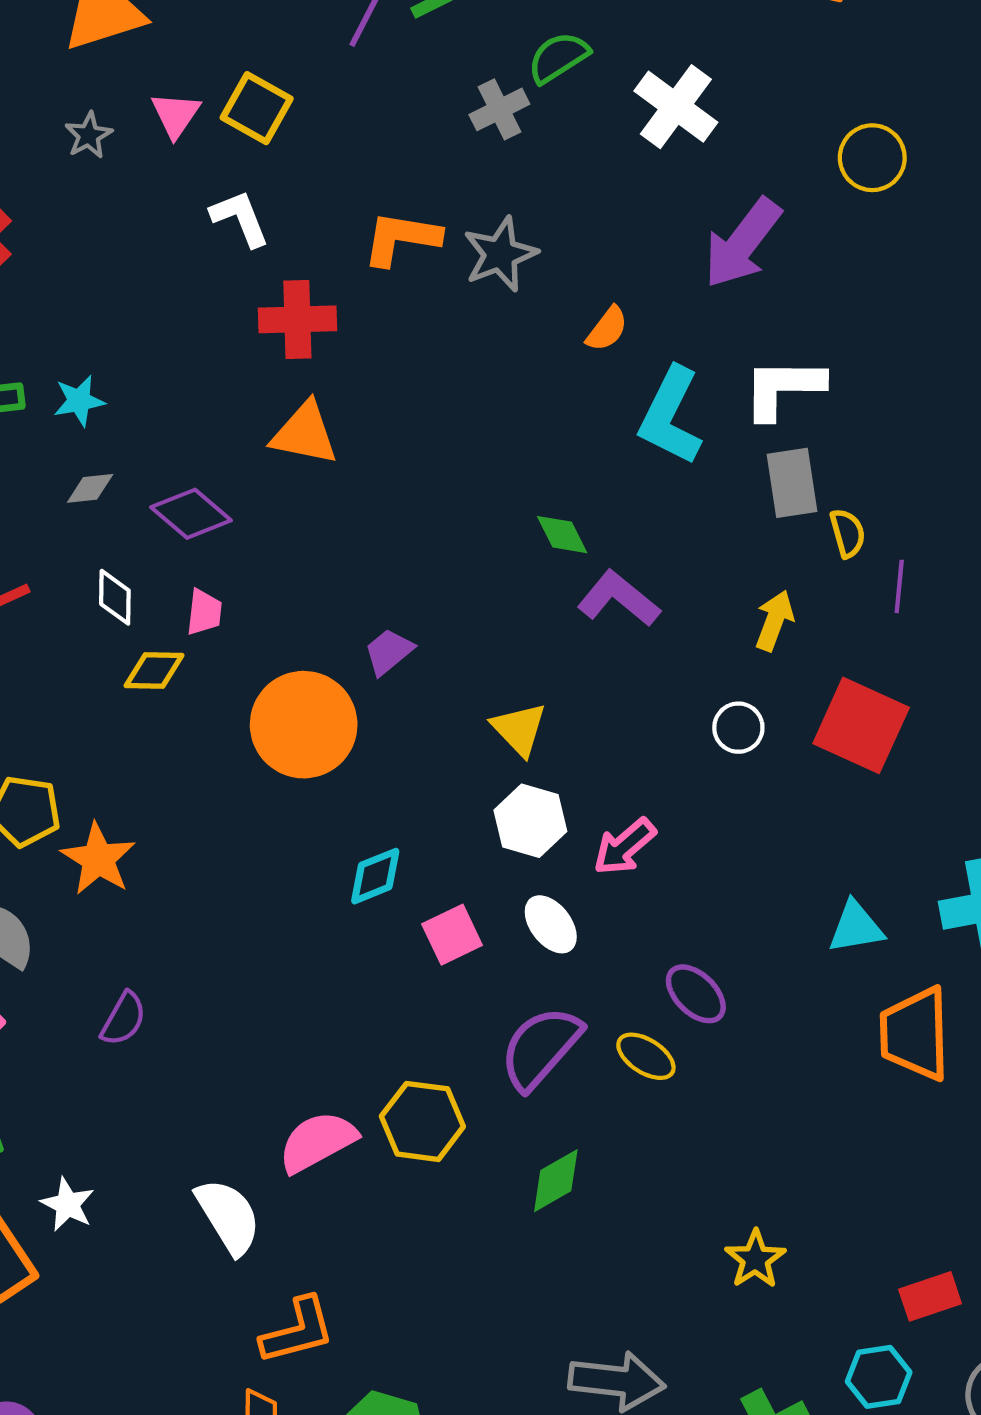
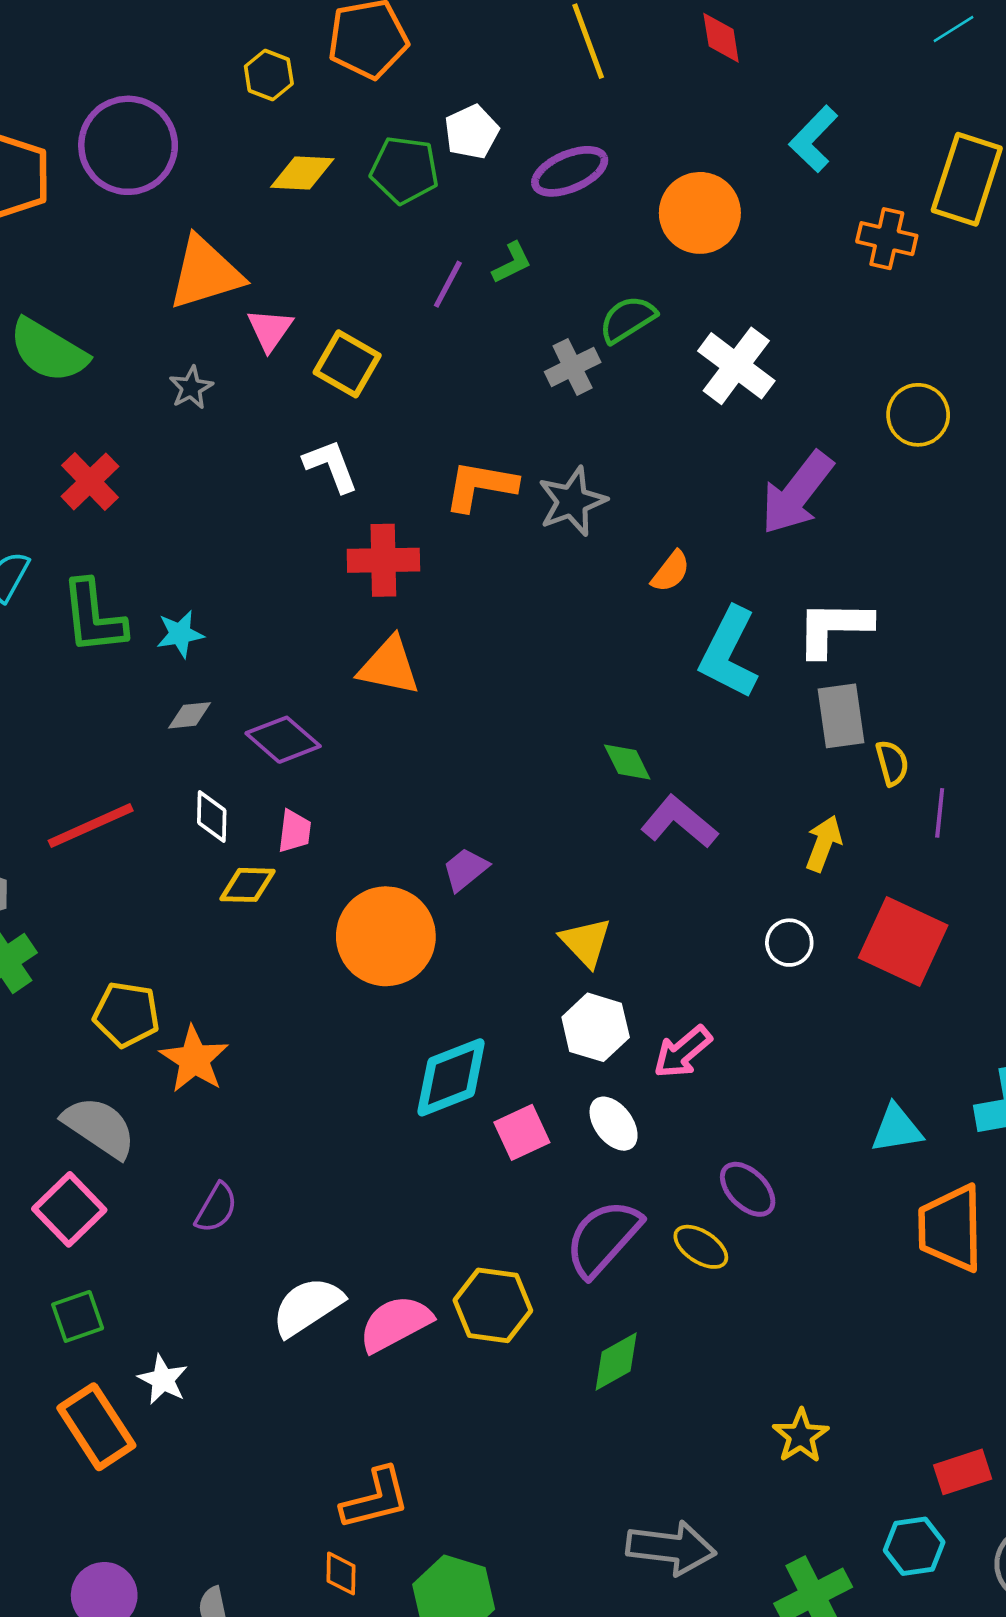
pink triangle: (176, 115) -> (270, 330), moved
cyan diamond: (375, 876) -> (451, 1077), size x1.5
white semicircle: (228, 1216) -> (307, 1307), moved, turned -92

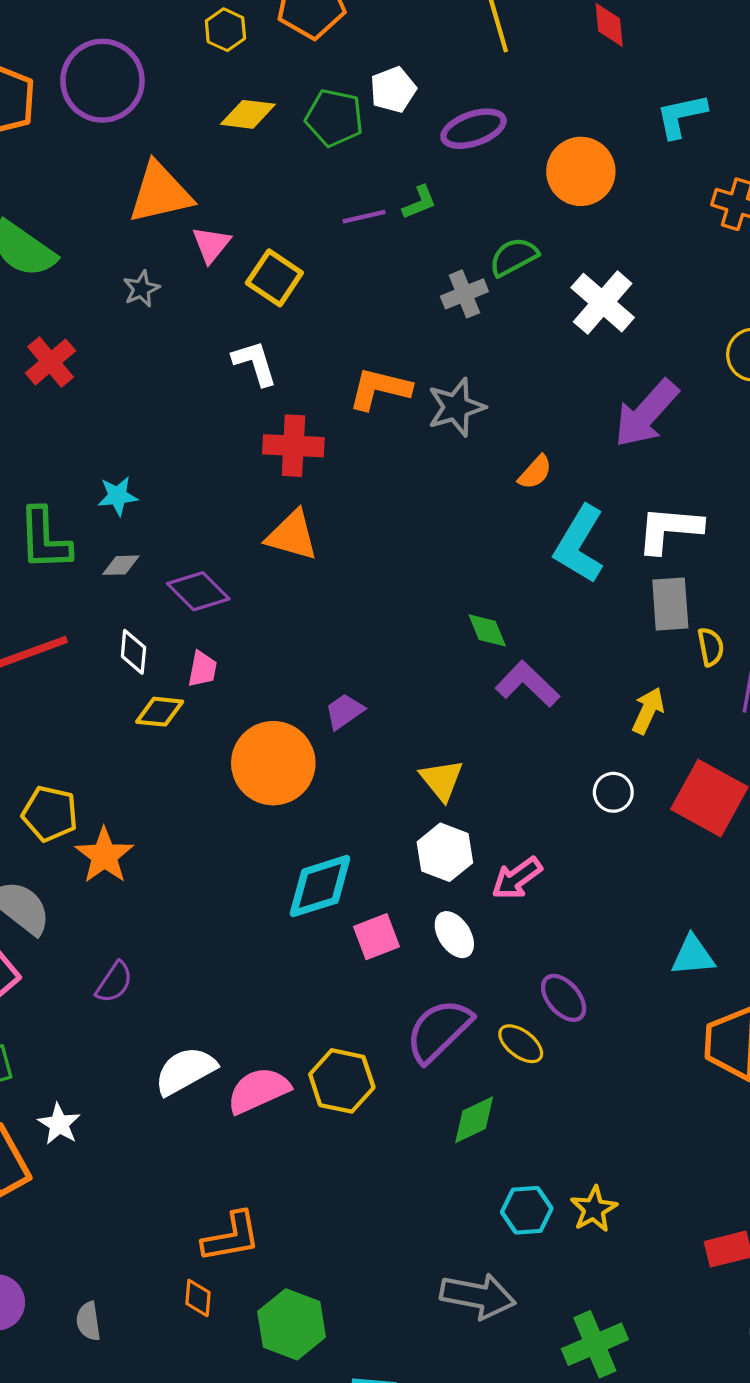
cyan L-shape: (814, 139) -> (681, 116), turned 30
purple line: (448, 284) -> (364, 217), turned 45
green L-shape: (93, 617) -> (44, 539), moved
green diamond: (616, 1361) -> (474, 1120), moved
cyan hexagon: (914, 1546) -> (527, 1210), moved

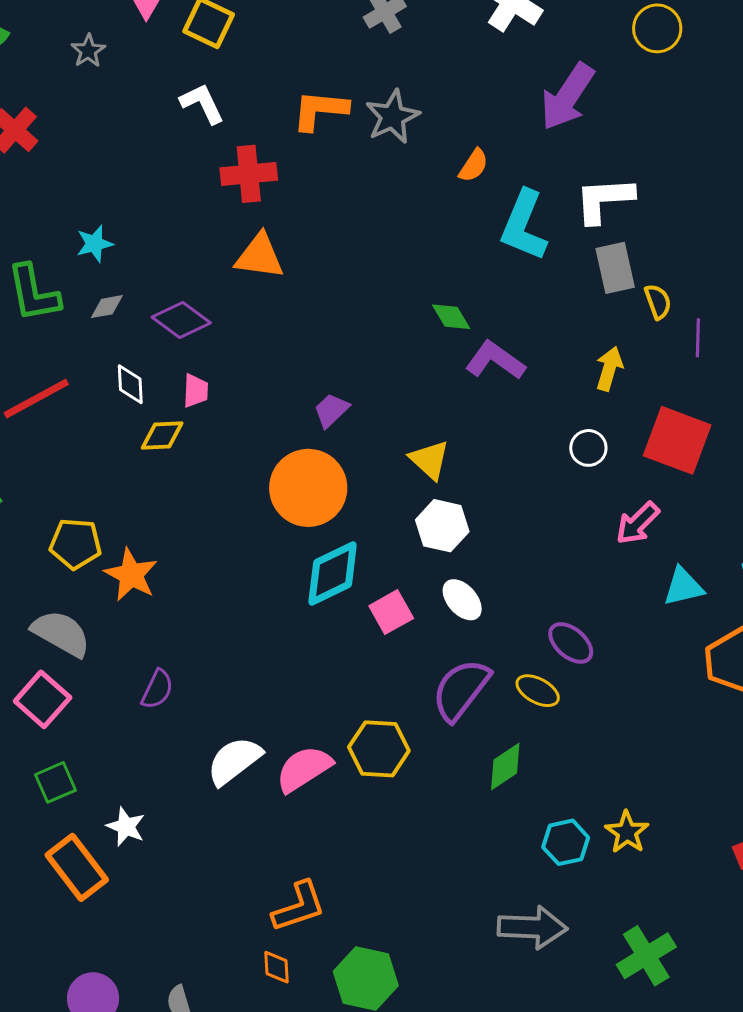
orange circle: (273, 763) -> (308, 488), moved
pink arrow: (517, 878) -> (638, 523), moved

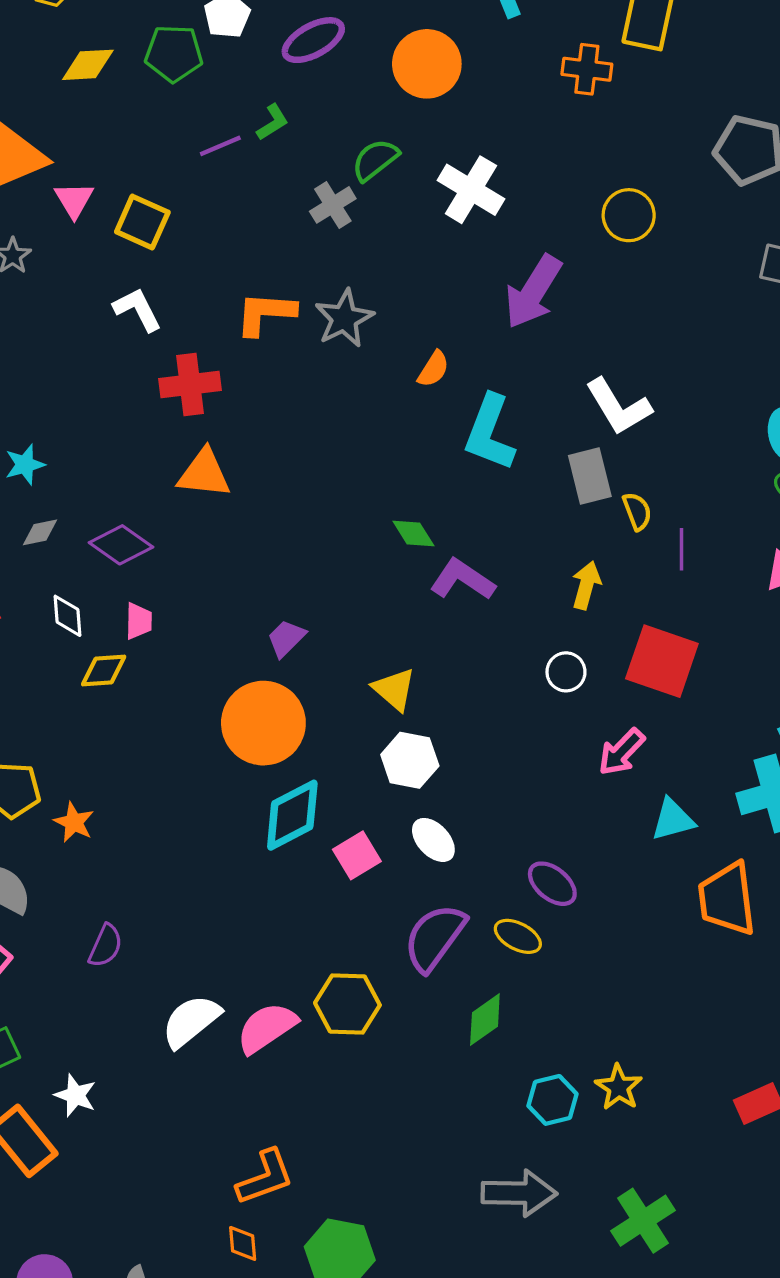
white L-shape: (604, 200) -> (618, 407), moved, turned -116
orange star: (131, 575) -> (74, 822), size x0.7

